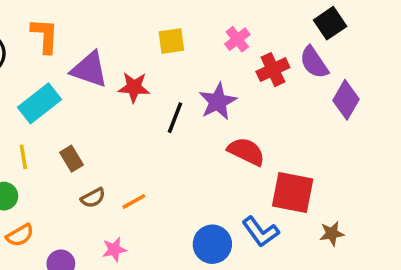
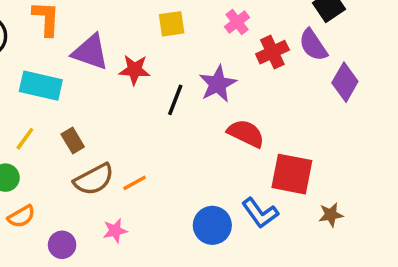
cyan rectangle: (39, 103) -> (41, 86), turned 51
yellow line: (23, 157) -> (25, 139), turned 45
brown semicircle: (93, 198) -> (94, 179), size x1.6

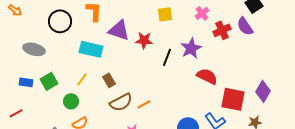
purple diamond: (345, 82) -> (263, 91), moved

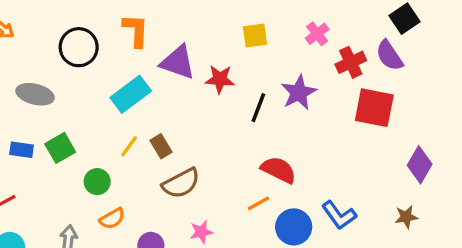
cyan rectangle: (91, 49) -> (131, 94), turned -50
red semicircle: (207, 76) -> (279, 170), moved
yellow line: (82, 79) -> (129, 146), moved
red square: (233, 99) -> (374, 108), moved
orange line: (144, 104) -> (258, 203), moved

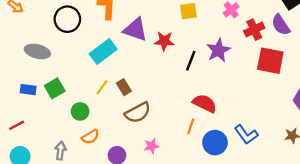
orange line: (258, 203) -> (191, 126), turned -42

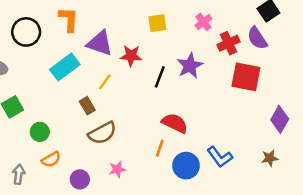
yellow line: (102, 87) -> (105, 82), moved

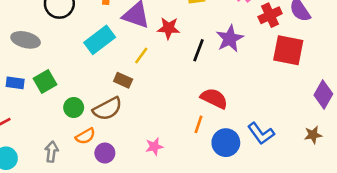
brown rectangle: (87, 106) -> (123, 80), turned -35
brown semicircle: (102, 133) -> (107, 109), moved
purple circle: (80, 179) -> (105, 153), moved

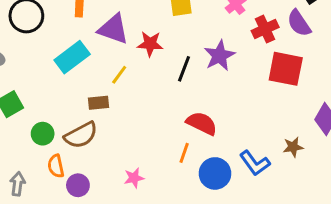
brown rectangle: (123, 80) -> (99, 103), turned -30
brown star: (313, 135) -> (293, 147), moved
orange semicircle: (85, 136) -> (56, 166), turned 108

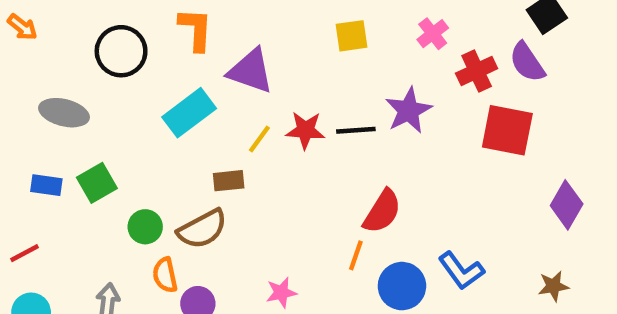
red star: (150, 44) -> (305, 130), moved
black line: (184, 69) -> (356, 130), turned 65
red semicircle: (202, 123) -> (382, 211), turned 96
brown star: (293, 147) -> (553, 286), moved

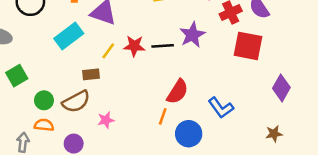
blue L-shape: (461, 271) -> (221, 108), moved
orange semicircle: (165, 275) -> (44, 125), moved, turned 108
pink star: (281, 293) -> (106, 120), moved

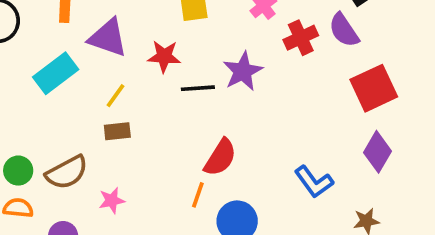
red star: (134, 46) -> (164, 56), moved
red square: (248, 46) -> (374, 88), moved, turned -36
brown rectangle: (91, 74) -> (117, 131), moved
blue L-shape: (221, 108) -> (314, 182), moved

